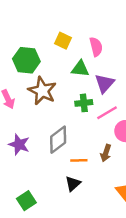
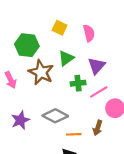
green triangle: (80, 69) -> (66, 58), moved, turned -42
gray diamond: (58, 140) -> (55, 116), turned 65
purple star: (19, 144) -> (20, 120), turned 30

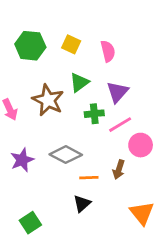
green hexagon: (27, 45) -> (30, 46), moved

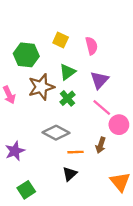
green hexagon: (30, 46) -> (26, 55), moved
brown star: (48, 100) -> (41, 87), turned 30
green cross: (94, 114) -> (67, 98), moved, turned -35
pink line: (120, 125) -> (102, 107), turned 72
purple star: (22, 160) -> (15, 151), moved

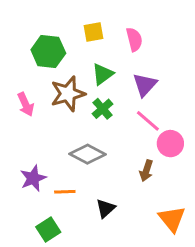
yellow square: (61, 40) -> (94, 32), turned -35
orange line: (75, 152) -> (65, 192), moved

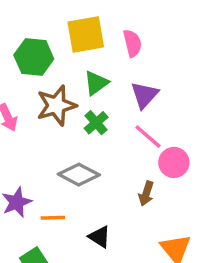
yellow square: (94, 32) -> (86, 35), size x1.6
black triangle: (106, 208) -> (100, 237), turned -45

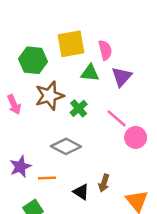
green triangle: (96, 83) -> (90, 73), moved, turned 42
purple triangle: (144, 95) -> (122, 77), moved
brown arrow: (146, 194) -> (104, 183), moved

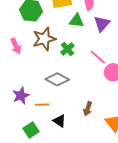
black triangle: (81, 192) -> (59, 121), moved

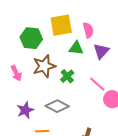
purple star: (21, 96) -> (25, 110), moved

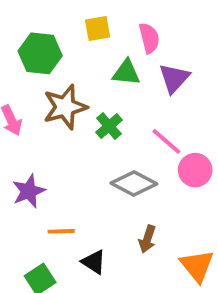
yellow square: (61, 25) -> (98, 28), size x0.6
gray diamond: (57, 106) -> (134, 183), moved

